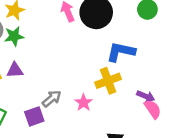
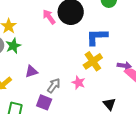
purple triangle: (15, 70) -> (31, 71), moved
purple square: (34, 116) -> (44, 102), turned -35

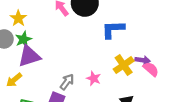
yellow cross: (93, 61) -> (124, 65), moved
purple triangle: (31, 71) -> (29, 56), moved, size x1.6

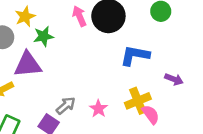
green star: (23, 39) -> (43, 36), moved
purple arrow: (143, 60) -> (174, 79), moved
pink semicircle: (151, 69) -> (151, 114), moved

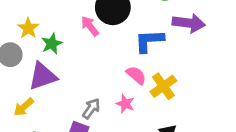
pink arrow: (79, 16) -> (90, 26), moved
purple arrow: (174, 79) -> (189, 23), moved, size x1.6
pink semicircle: (151, 114) -> (136, 75), moved

